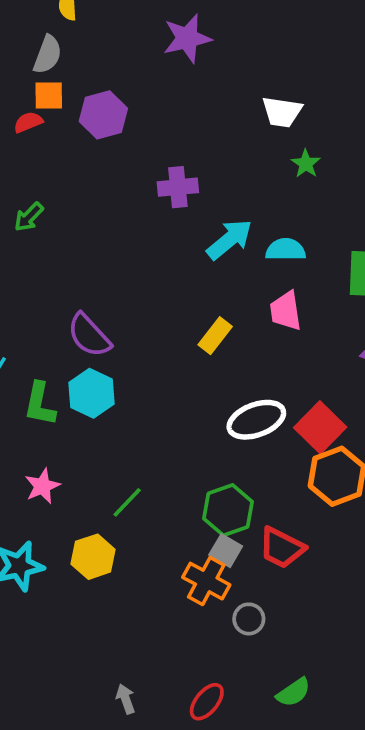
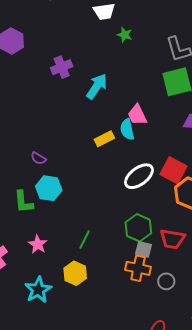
cyan semicircle: (285, 250) -> (127, 129), moved, turned -85
purple semicircle: (89, 335) -> (38, 158), size x0.6
yellow rectangle: (215, 336) -> (104, 139), turned 42

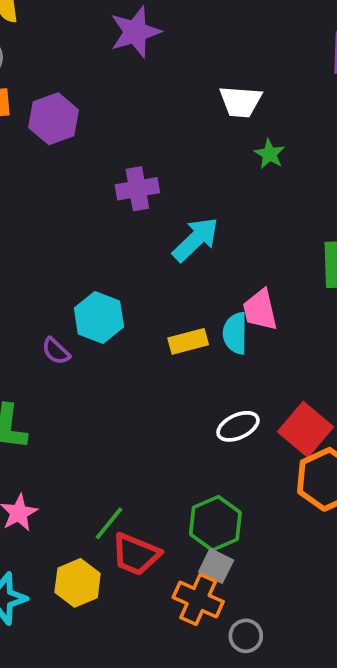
white ellipse: (139, 176) -> (238, 426), size x0.7
cyan hexagon: (49, 188) -> (99, 317), moved
red trapezoid: (172, 239) -> (136, 554), moved

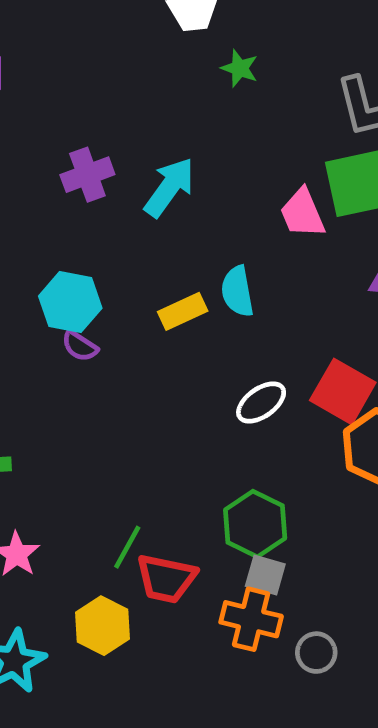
purple cross: (137, 189) -> (87, 175), moved
pink trapezoid: (260, 310) -> (302, 213), moved
purple semicircle: (56, 351) -> (80, 346), moved

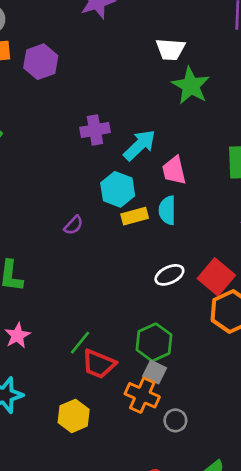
green star: (240, 68) -> (191, 86), size x1.8
pink trapezoid: (302, 213) -> (174, 170), moved
cyan hexagon: (70, 302) -> (118, 189), moved
purple semicircle: (80, 346) -> (74, 225), turned -90
yellow hexagon: (102, 626) -> (74, 416), moved

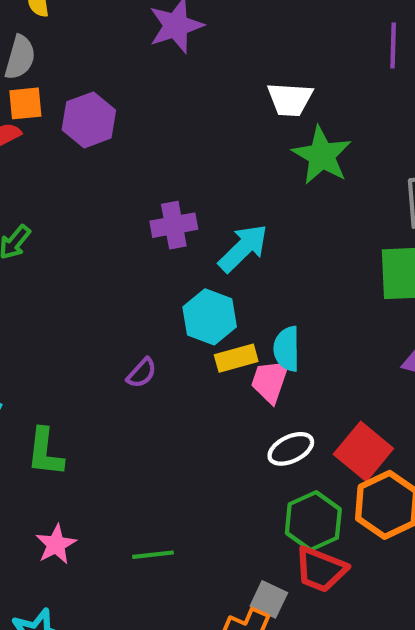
pink trapezoid: (174, 170) -> (270, 381), moved, turned 32
green hexagon: (154, 342) -> (313, 521), moved
green line: (80, 343) -> (153, 555), turned 45
red trapezoid: (99, 364) -> (321, 569), moved

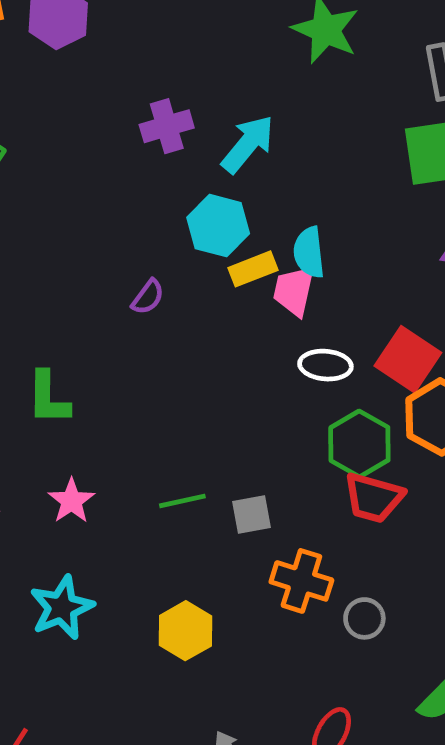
white ellipse: (291, 449) -> (325, 365), turned 36
gray square: (269, 599) -> (251, 515), moved, turned -30

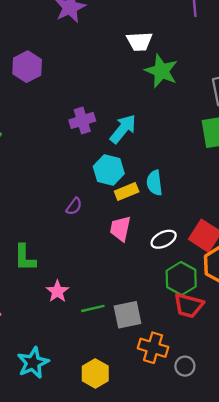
pink trapezoid: (294, 291) -> (120, 229), moved
white ellipse: (325, 365) -> (164, 239), turned -30
pink star: (71, 501) -> (57, 291), moved
gray square: (251, 515) -> (128, 315), size x1.4

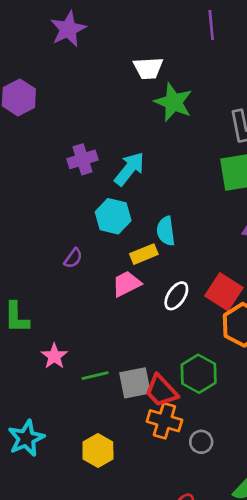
yellow rectangle: (127, 191) -> (144, 254), moved
pink trapezoid: (120, 229) -> (127, 284), turned 52
white ellipse: (164, 239) -> (176, 296), turned -30
green hexagon: (181, 279) -> (199, 374), moved
red trapezoid: (189, 305) -> (161, 391), moved, turned 32

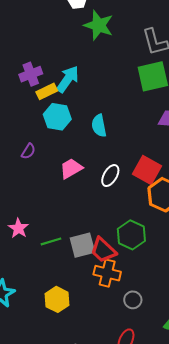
yellow rectangle: (144, 254) -> (47, 91), moved
gray circle: (201, 442) -> (133, 300), moved

